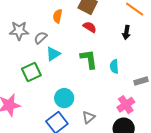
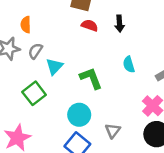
orange semicircle: (58, 16) -> (26, 25), moved
black arrow: (126, 32) -> (120, 24), moved
green L-shape: (89, 59) -> (91, 78), moved

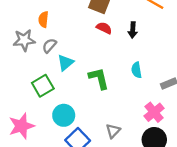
cyan circle: (79, 115) -> (64, 115), moved

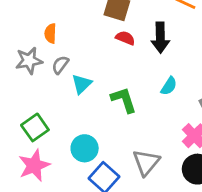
black arrow: (133, 30) -> (160, 38), size x1.5
cyan semicircle: (137, 70) -> (169, 86), turned -133
green square: (43, 86) -> (35, 127), moved
gray triangle: (113, 131) -> (146, 162), size x1.5

